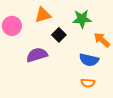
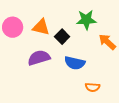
orange triangle: (43, 15) -> (41, 27), moved, turned 30
blue semicircle: (89, 60) -> (75, 63), moved

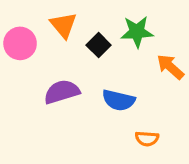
orange triangle: (41, 27) -> (63, 25), moved, turned 36
black square: (62, 37) -> (99, 45), moved

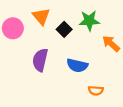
purple semicircle: (62, 92) -> (40, 60), turned -60

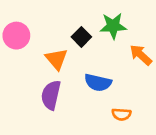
orange triangle: (41, 16) -> (56, 59), moved
purple semicircle: (40, 60) -> (51, 95), moved

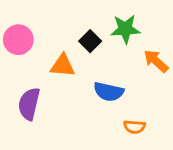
orange triangle: (56, 59) -> (63, 66), turned -45
purple semicircle: (51, 95) -> (29, 104), moved

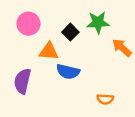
pink circle: (18, 40) -> (28, 24), moved
blue semicircle: (109, 92) -> (68, 72), moved

